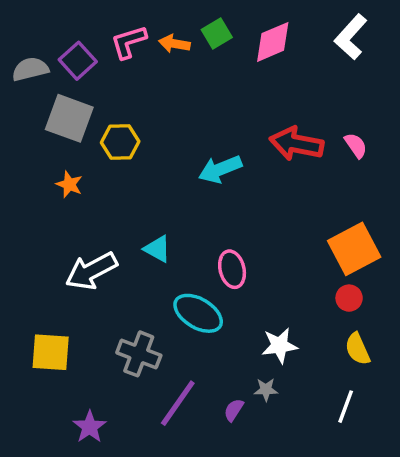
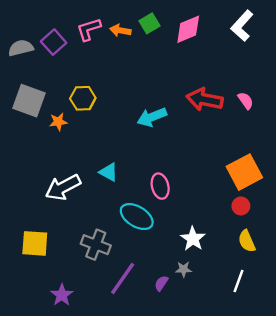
gray square: (69, 118) -> (29, 101), moved
orange star: (69, 184) -> (58, 122), moved, turned -30
white star: (280, 345) -> (193, 239), turned -30

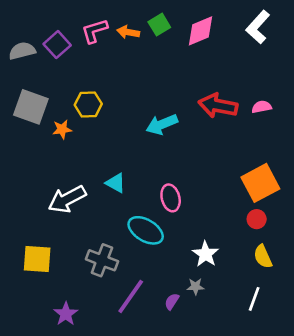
pink semicircle: (246, 101) -> (262, 107), turned -66

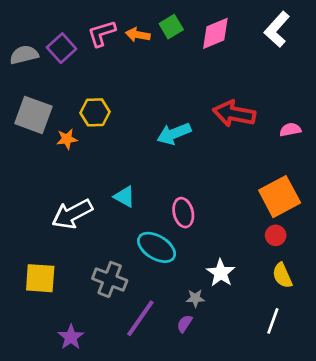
pink semicircle: (262, 107) -> (290, 130), moved
gray star: (195, 286) -> (195, 298), moved

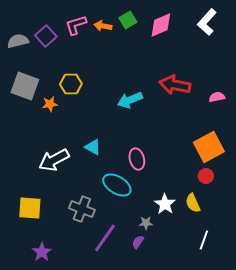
yellow semicircle: (282, 275) -> (193, 203), moved
purple star: (71, 337) -> (42, 252), moved

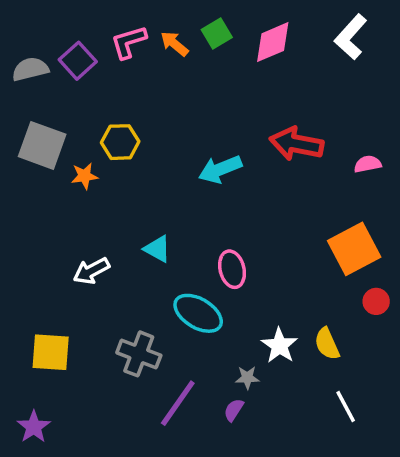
orange arrow: (103, 26) -> (174, 44), turned 30
white arrow: (54, 160) -> (91, 271), size x0.7
red circle: (206, 176) -> (376, 301), moved
white line: (204, 240) -> (346, 407), turned -48
purple star: (42, 252) -> (34, 427), moved

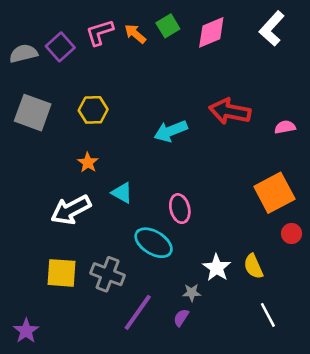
orange star: (85, 176) -> (88, 163), moved, turned -30
white arrow: (91, 271) -> (71, 210), size x1.4
yellow square: (51, 352) -> (62, 273), moved

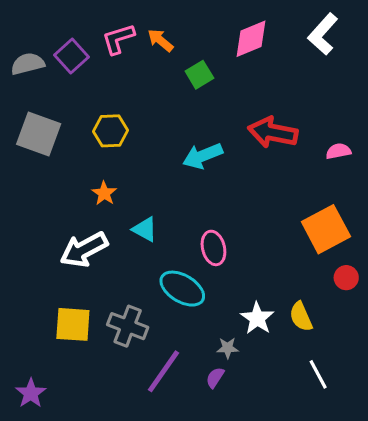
green square: (168, 26) -> (199, 75), moved

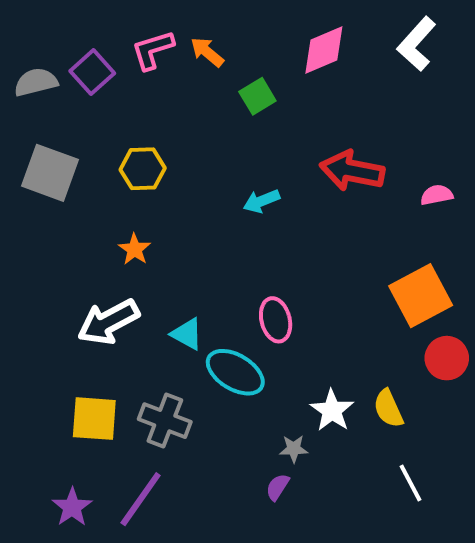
cyan arrow: (203, 156) -> (261, 201), size x0.7
cyan triangle: (145, 229) -> (187, 334), moved
red circle: (346, 278) -> (447, 358), size x1.4
purple line: (164, 371) -> (141, 499), moved
purple star: (31, 393) -> (72, 507), moved

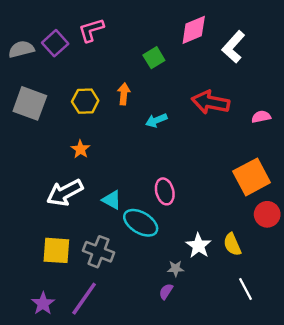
white L-shape: (417, 44) -> (233, 47), moved
orange arrow: (207, 52) -> (124, 94), moved, turned 55

